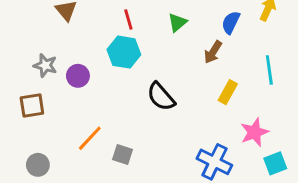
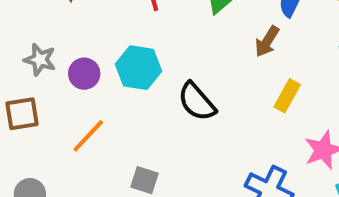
cyan hexagon: (124, 52) -> (138, 68), moved
orange line: (90, 138) -> (88, 136), moved

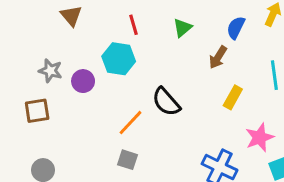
cyan hexagon: (138, 68) -> (119, 59), moved
orange line: (88, 136) -> (131, 123), moved

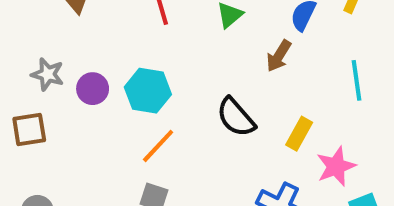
cyan hexagon: (119, 59) -> (148, 91), moved
yellow rectangle: (233, 97) -> (299, 134), moved
black semicircle: (166, 102) -> (236, 117), moved

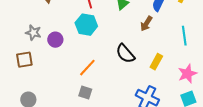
cyan hexagon: (148, 91) -> (86, 25), moved
pink star: (336, 166) -> (187, 74), moved

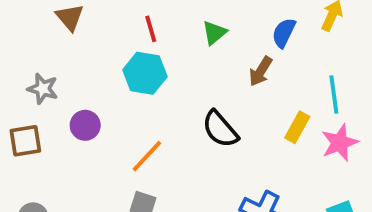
purple circle: (55, 40) -> (85, 125), moved
yellow rectangle: (156, 62) -> (297, 127), moved
pink star: (187, 74) -> (340, 143), moved

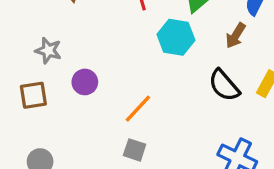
cyan hexagon: (145, 73) -> (176, 37), moved
black semicircle: (220, 129) -> (224, 85), moved

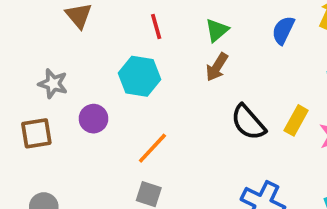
brown arrow: (236, 36) -> (217, 67), moved
cyan hexagon: (176, 37) -> (140, 76), moved

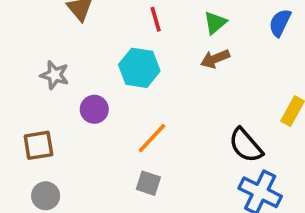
brown arrow: (217, 67) -> (215, 59), turned 36
black semicircle: (248, 122) -> (246, 145), moved
brown square: (36, 133) -> (38, 145), moved

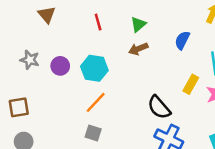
blue semicircle: (280, 23) -> (182, 40), moved
cyan hexagon: (139, 68) -> (94, 68), moved
purple circle: (94, 109) -> (60, 66), moved

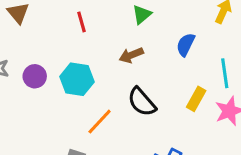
green triangle: (138, 24) -> (142, 14), moved
orange line: (96, 102) -> (100, 122), moved
black semicircle: (159, 107) -> (142, 102), moved

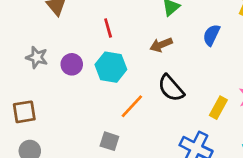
red line: (81, 22) -> (108, 28), moved
yellow rectangle: (196, 99) -> (218, 108), moved

